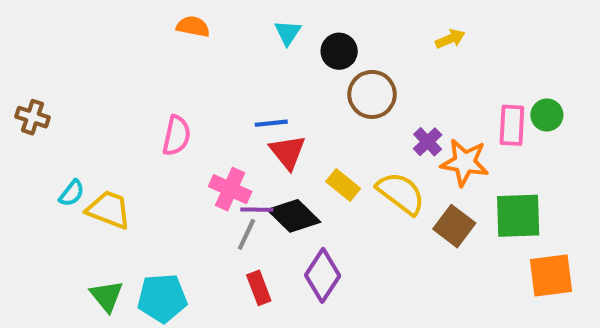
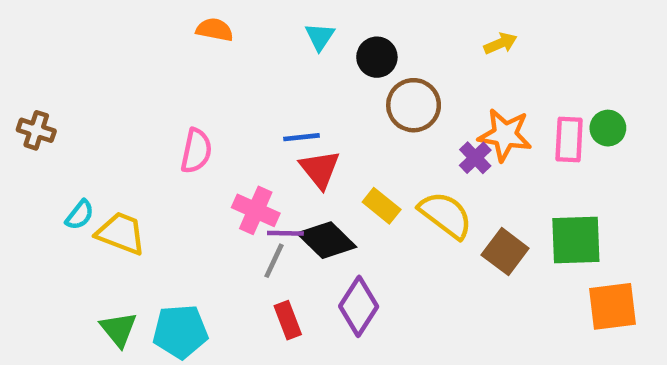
orange star: (465, 162) -> (505, 135), moved

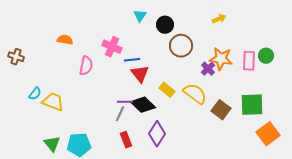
orange semicircle: (215, 30) -> (65, 40), moved
pink cross: (256, 210) -> (112, 47), moved
orange square: (612, 306) -> (268, 134), turned -30

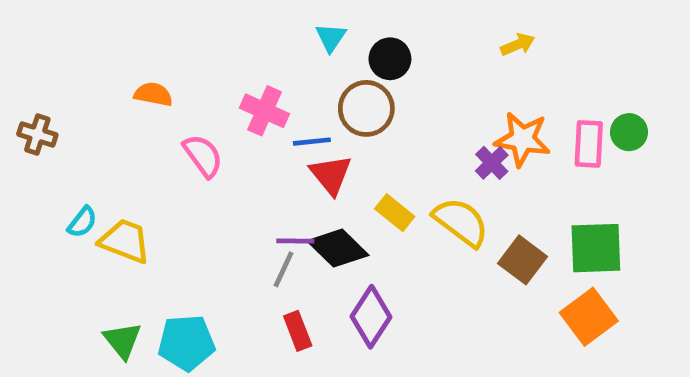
brown circle: (181, 46) -> (366, 108), moved
pink semicircle: (86, 66) -> (203, 156), turned -48
orange square: (268, 134) -> (589, 317), moved

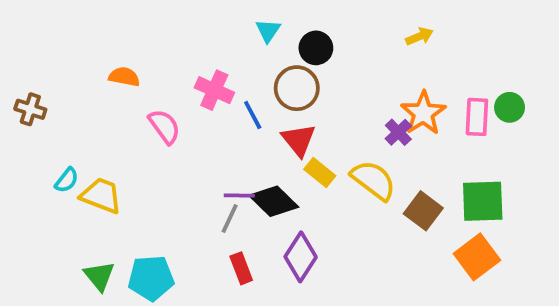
orange star: (522, 139) -> (423, 113), turned 30
blue line: (312, 142) -> (253, 115), turned 68
red triangle: (331, 175) -> (299, 140), moved

